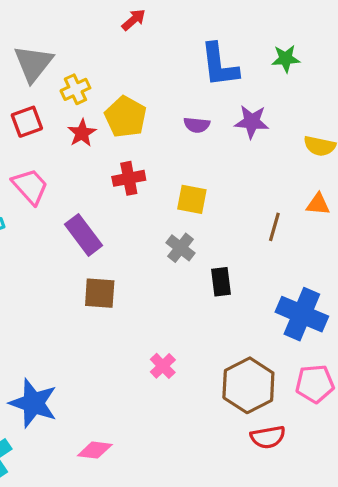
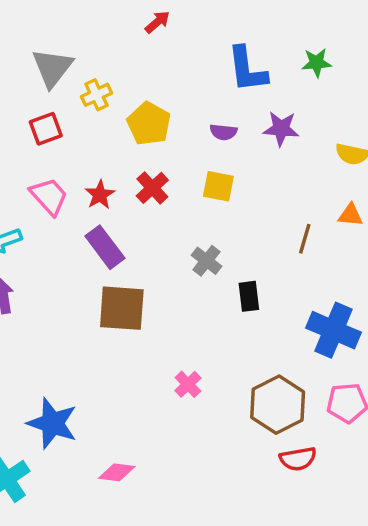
red star: (82, 133) -> (100, 195), moved
red cross: (129, 178) -> (152, 188), turned -32
yellow square: (192, 199) -> (218, 186), moved
brown square: (100, 293) -> (122, 308), size x1.4

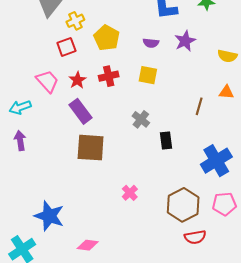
red square: (46, 129) -> (66, 47), moved
purple star: (281, 129) -> (185, 41), turned -30
red cross: (152, 188) -> (109, 76), turned 30
blue cross: (334, 330) -> (216, 161), turned 36

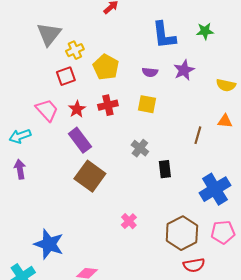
brown square: (91, 148) -> (90, 176), turned 32

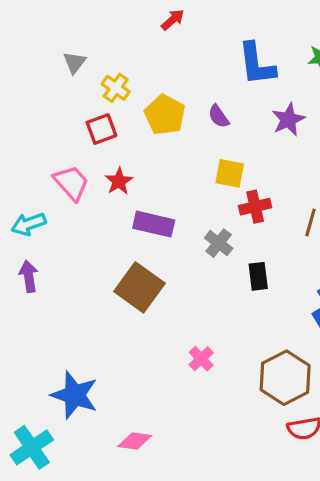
gray triangle: (49, 34) -> (75, 63), size x0.6
yellow cross: (75, 50) -> (116, 88), turned -30
purple semicircle: (150, 72) -> (219, 116), moved, turned 49
red cross: (108, 105) -> (255, 207), moved
purple rectangle: (80, 140) -> (154, 224), moved, turned -40

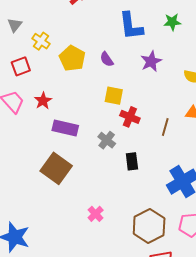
red square: (101, 129) -> (21, 66), moved
red cross: (255, 207) -> (130, 117), turned 36

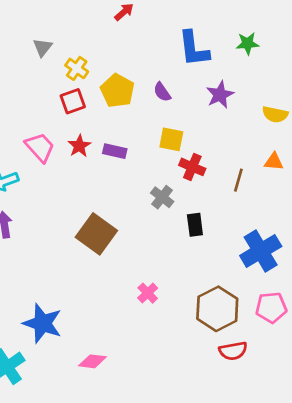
red square: (21, 66) -> (73, 101), moved
purple rectangle: (65, 128) -> (115, 151), moved, size x0.7

